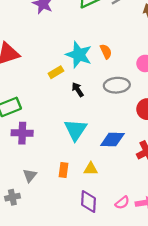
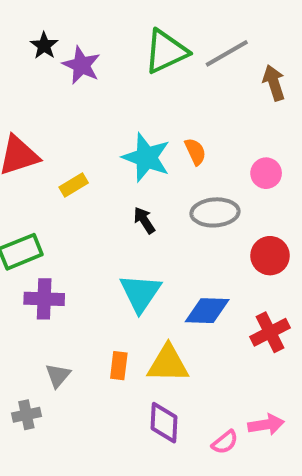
yellow rectangle: (56, 72) -> (74, 185), moved
yellow triangle: (91, 169) -> (168, 364), size x1.6
pink semicircle: (122, 203) -> (225, 442), moved

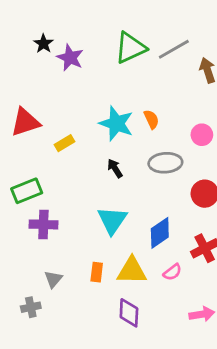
blue diamond: (207, 311) -> (160, 233), turned -36
pink semicircle: (225, 442) -> (172, 272), moved

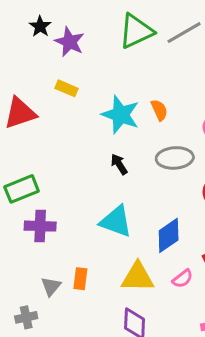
yellow rectangle: (64, 143) -> (66, 88), moved, turned 54
cyan triangle: (112, 220) -> (116, 221), turned -44
orange rectangle: (97, 272) -> (80, 279), moved

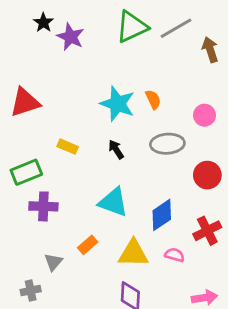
yellow rectangle: (66, 88) -> (68, 147), moved
orange rectangle: (80, 279) -> (88, 245), moved, turned 42
pink semicircle: (183, 279) -> (175, 255), turned -126

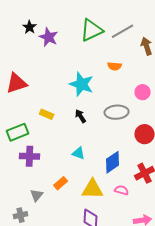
orange semicircle: (153, 100) -> (115, 66), moved, turned 120
cyan triangle: (113, 202) -> (79, 153), size x0.6

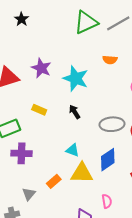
purple star: (49, 37) -> (41, 68), moved
gray ellipse: (117, 112) -> (112, 124), moved
yellow triangle: (93, 189) -> (82, 173), moved
pink semicircle: (122, 190) -> (107, 201), moved, turned 64

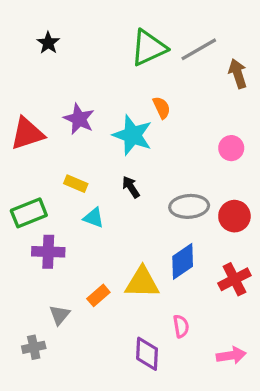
orange semicircle: (110, 60) -> (162, 108), moved, turned -120
cyan triangle: (72, 150) -> (94, 218), moved

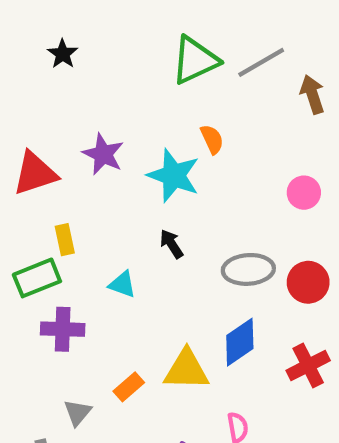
yellow rectangle: (76, 184) -> (65, 240), moved, turned 55

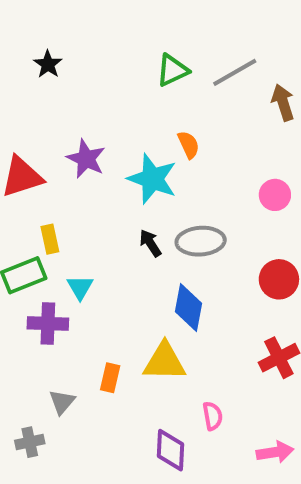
green triangle: (195, 60) -> (172, 70), size x0.7
gray ellipse: (248, 269) -> (201, 241), moved
cyan triangle: (122, 284) -> (80, 287), moved, turned 40
blue diamond: (240, 342) -> (189, 307), moved, turned -45
orange rectangle: (129, 387) -> (110, 378), turned -36

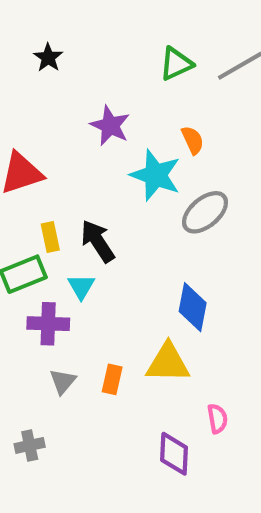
purple star: (86, 159) -> (110, 126), moved
gray ellipse: (201, 241) -> (205, 212), moved, turned -36
black arrow: (150, 243) -> (98, 241), moved, size x1.5
gray triangle: (62, 402) -> (63, 381), moved

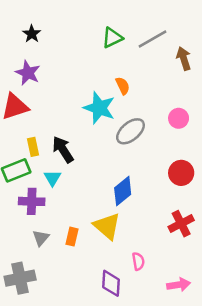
purple star: (110, 126) -> (28, 73), moved
blue diamond: (193, 307) -> (123, 191), turned 40
yellow triangle: (168, 363) -> (107, 226), turned 40
gray cross: (30, 445) -> (20, 278), size x1.6

